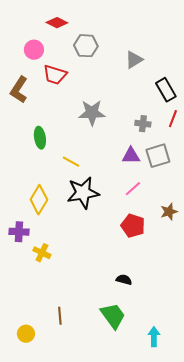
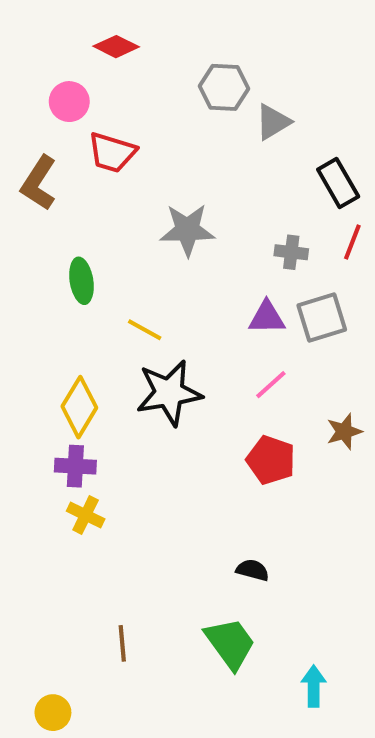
gray hexagon: (86, 46) -> (224, 87), moved
purple cross: (19, 232) -> (75, 466), moved
yellow circle: (26, 334) -> (53, 713), moved

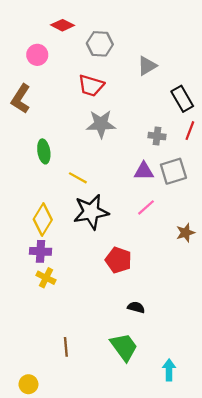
gray hexagon: (224, 87) -> (100, 44), moved
red trapezoid: (112, 152) -> (91, 86), moved
red pentagon: (271, 460) -> (119, 260), moved

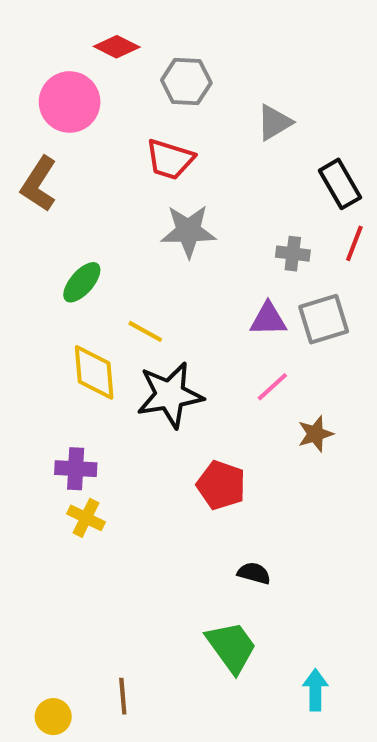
pink circle: (37, 55) -> (70, 102), size x1.5
green ellipse: (44, 151) -> (82, 282), turned 50
yellow diamond: (43, 220) -> (94, 372), moved, turned -36
brown star: (185, 233) -> (315, 434), moved
brown line: (66, 347) -> (123, 696), moved

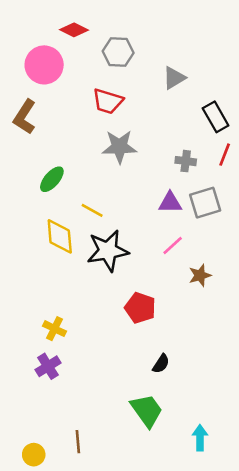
purple cross: (76, 469) -> (48, 366), moved, turned -35
black semicircle: (254, 573) -> (161, 364), turned 108

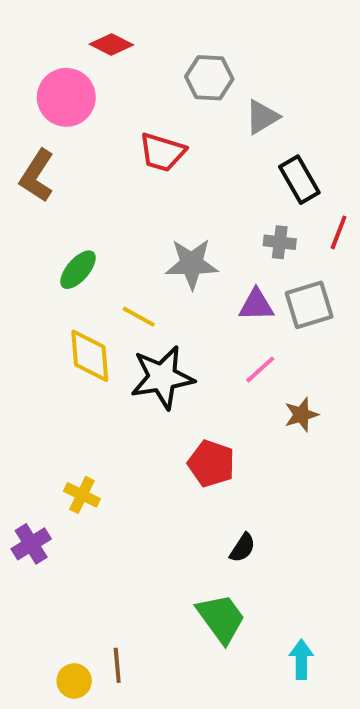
gray hexagon: (118, 52) -> (209, 78), moved
black rectangle: (216, 117) -> (299, 180), moved
gray star: (119, 147) -> (192, 264), moved
purple cross: (48, 366) -> (31, 544), moved
yellow circle: (34, 455) -> (74, 681), moved

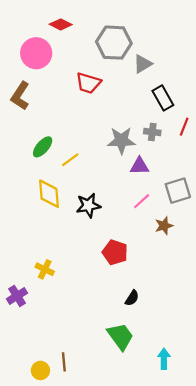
gray hexagon: (209, 78) -> (114, 43), size x1.4
gray star: (192, 264) -> (121, 141), moved
gray square: (309, 305) -> (178, 191), moved
yellow line: (139, 317) -> (70, 160), moved, turned -66
black star: (162, 377) -> (88, 205), size x0.7

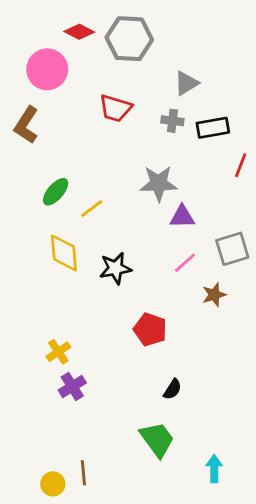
gray hexagon: (114, 43) -> (129, 39), moved
black rectangle: (163, 98) -> (213, 128), turned -70
gray cross: (152, 132) -> (172, 121), moved
yellow cross: (45, 269) -> (58, 352), turned 30
purple cross: (17, 296) -> (72, 387), moved

